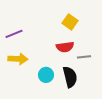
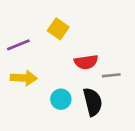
yellow square: (70, 22) -> (58, 29), moved

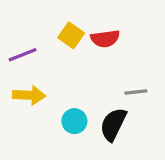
red semicircle: (86, 62) -> (105, 39), moved
black semicircle: (93, 102) -> (113, 124), turned -140

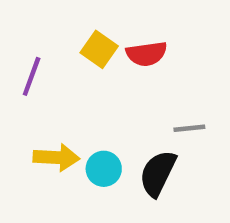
purple line: (23, 55) -> (32, 76), turned -48
yellow arrow: (29, 95) -> (56, 158), moved

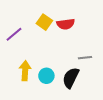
purple line: (32, 76) -> (14, 34), turned 30
yellow arrow: (56, 158) -> (25, 71), turned -90

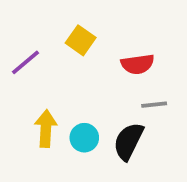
red semicircle: (66, 24) -> (138, 64), moved

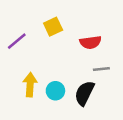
yellow square: (81, 40) -> (53, 27), turned 30

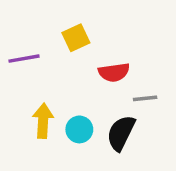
purple line: (17, 41) -> (24, 59), turned 30
red semicircle: (91, 42) -> (114, 72), moved

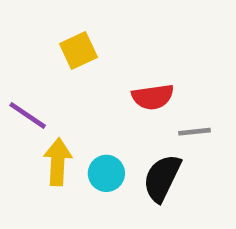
yellow square: (76, 38) -> (79, 51), moved
purple line: (24, 59) -> (28, 115), moved, turned 44

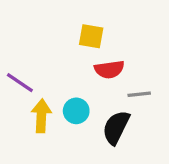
yellow square: (79, 51) -> (91, 36), moved, turned 35
cyan circle: (106, 173) -> (76, 111), moved

